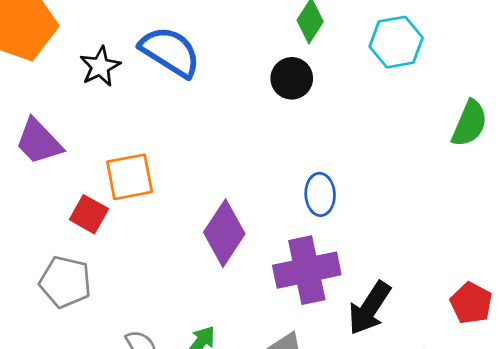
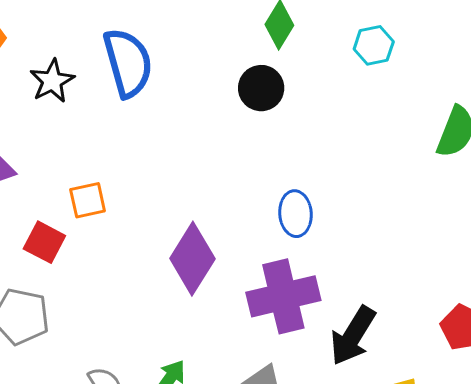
cyan hexagon: (396, 42) -> (374, 45), size x0.7
blue semicircle: (170, 52) -> (128, 63), turned 44
orange square: (130, 177) -> (88, 200), size x0.7

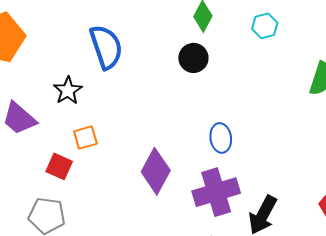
black star: (52, 81) -> (68, 91), moved

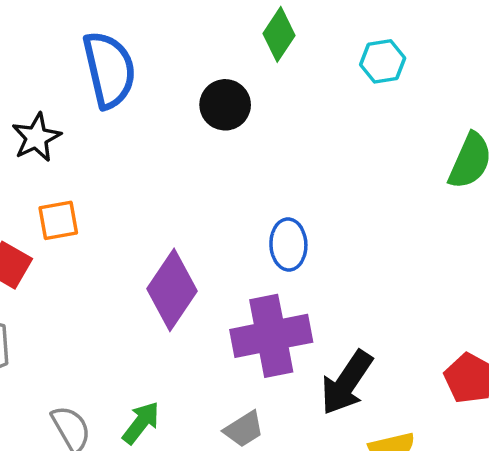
black circle: (193, 58) -> (225, 105), moved

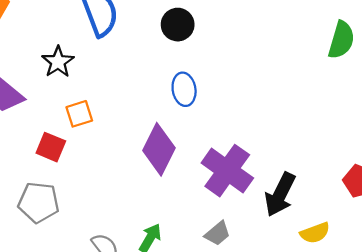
blue ellipse: (288, 245) -> (184, 89), moved
purple cross: (271, 336) -> (227, 171), turned -36

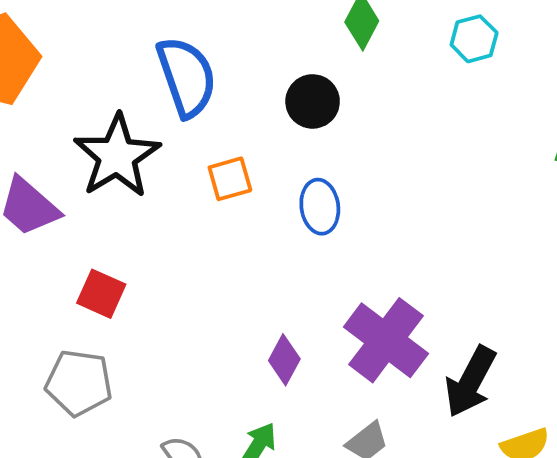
black star: (58, 62) -> (117, 156), size x1.6
orange square: (79, 114) -> (230, 179), moved
purple diamond: (159, 149) -> (284, 360), moved, size x0.6

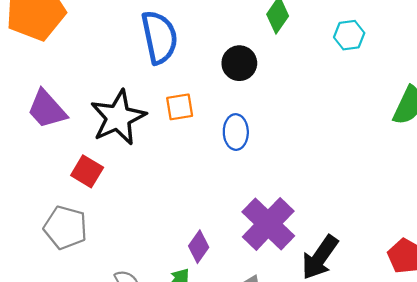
black star: (117, 156) -> (118, 117), moved
purple diamond: (284, 360) -> (199, 247), moved

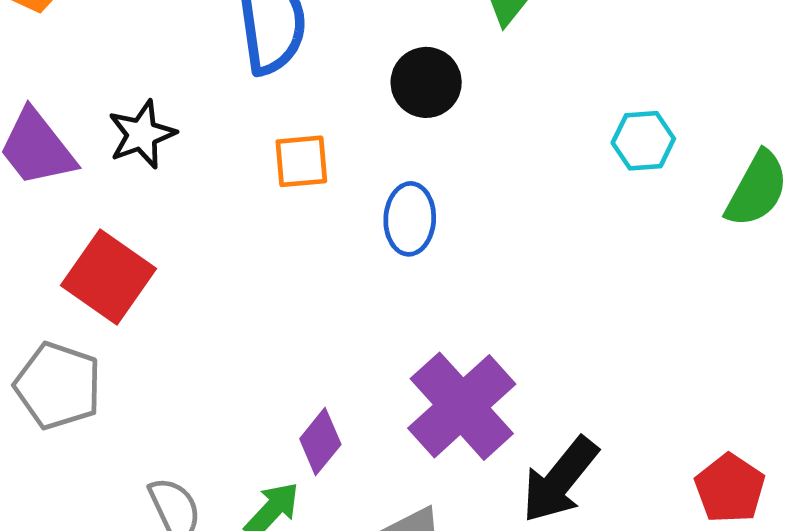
cyan hexagon: (349, 35) -> (643, 141), moved
black star: (118, 117) -> (142, 134), moved, size x0.6
red square: (87, 171) -> (109, 277), size x1.4

